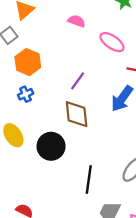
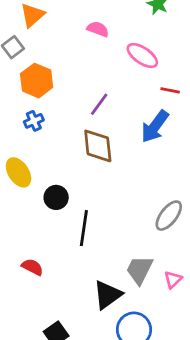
black circle: (51, 146) -> (56, 197), moved, size x0.7
black line: (89, 180) -> (84, 228), moved

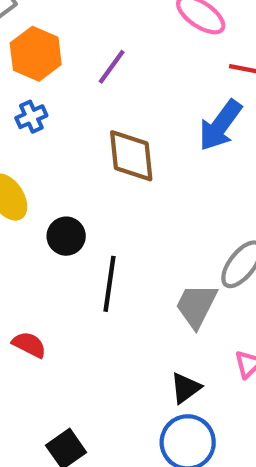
purple line: (99, 104) -> (112, 67), moved
gray trapezoid: (140, 270) -> (196, 306), moved
black triangle: (108, 295) -> (186, 388), moved, size x0.7

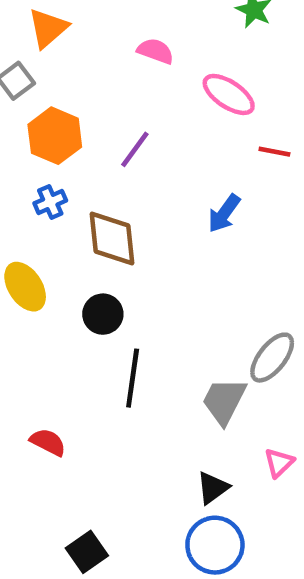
blue arrow: (220, 125) -> (224, 213), moved, size x0.7
brown diamond: (131, 156) -> (112, 239), moved
black circle: (66, 236) -> (103, 314), moved

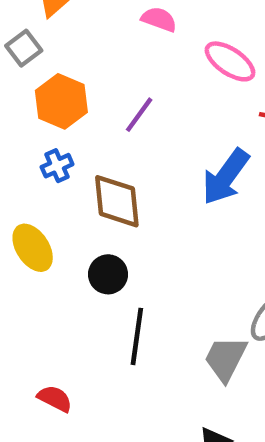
blue arrow: (224, 213) -> (226, 177), size x1.5

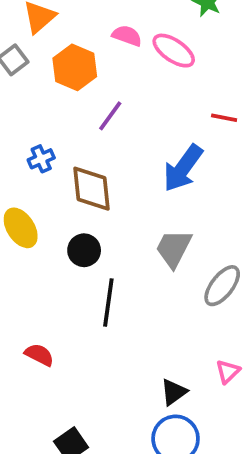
pink ellipse: (230, 61) -> (174, 51), moved
orange hexagon: (61, 101) -> (75, 67), moved
gray trapezoid: (226, 359) -> (174, 248), moved

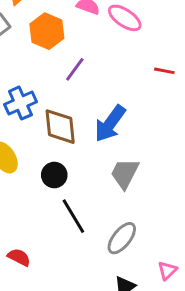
blue cross: (41, 159) -> (20, 103), size x1.5
blue arrow: (183, 168) -> (110, 124), moved
gray ellipse: (222, 286) -> (122, 238), moved
black line: (108, 303) -> (73, 216), turned -39

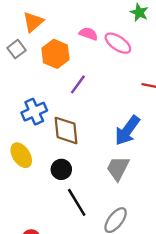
blue arrow: (110, 124) -> (127, 130), moved

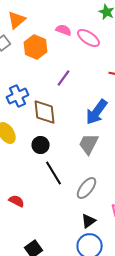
purple line: (78, 84) -> (64, 78), moved

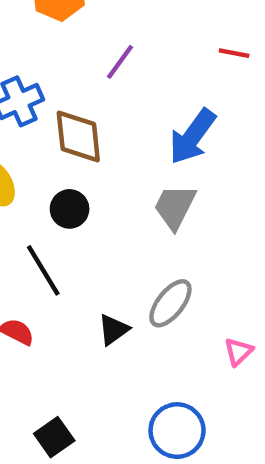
black line: (54, 173) -> (43, 270), moved
black triangle: (89, 221) -> (113, 330), moved

